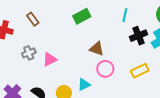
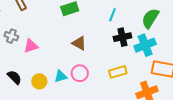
gray cross: (29, 53) -> (11, 36), turned 32
pink circle: (105, 69) -> (80, 73), moved

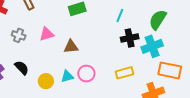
brown triangle: (79, 43) -> (71, 47), moved, turned -35
pink triangle: (31, 46) -> (47, 34), moved
black semicircle: (14, 77) -> (22, 68), moved

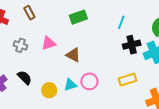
brown triangle: (71, 47) -> (73, 55), turned 35

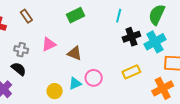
black semicircle: (25, 77) -> (19, 69), moved

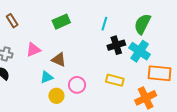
cyan cross: (155, 42) -> (140, 51), turned -30
yellow rectangle: (131, 72) -> (115, 80), turned 36
cyan triangle: (75, 83) -> (47, 77), moved
yellow circle: (55, 91) -> (56, 96), moved

